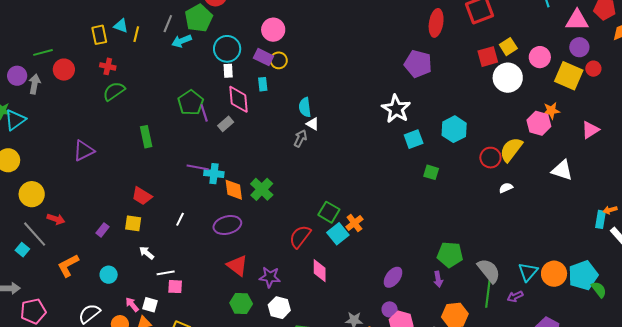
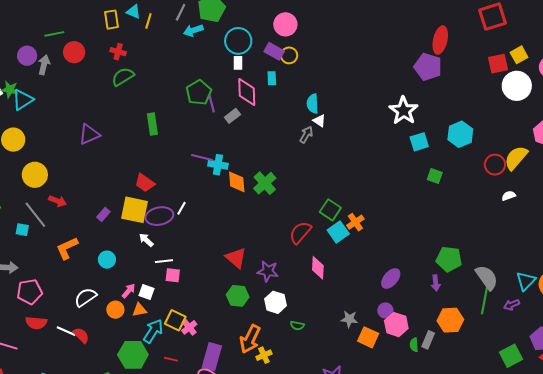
red ellipse: (436, 23) -> (440, 40), moved
yellow square: (133, 223) -> (134, 210), size x1.6
purple ellipse: (227, 225) -> (159, 216), moved
cyan square: (22, 250) -> (22, 230), turned -32
pink arrow: (132, 305) -> (129, 291), turned 77

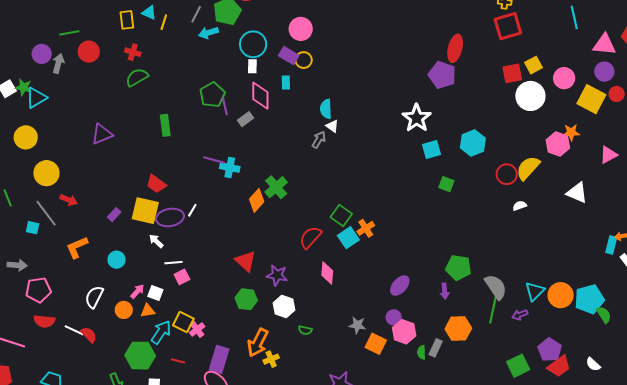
orange diamond: (237, 182) -> (257, 200), moved, turned 45
pink square: (173, 275) -> (182, 277), turned -35
white semicircle: (86, 297) -> (94, 297), turned -30

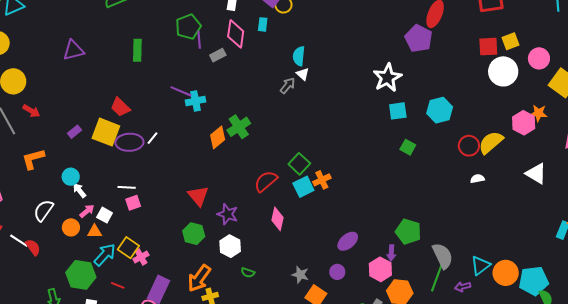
cyan cross: (230, 168) -> (196, 101), turned -30
white arrow: (156, 241) -> (79, 190), moved
pink hexagon: (404, 332) -> (380, 269), moved

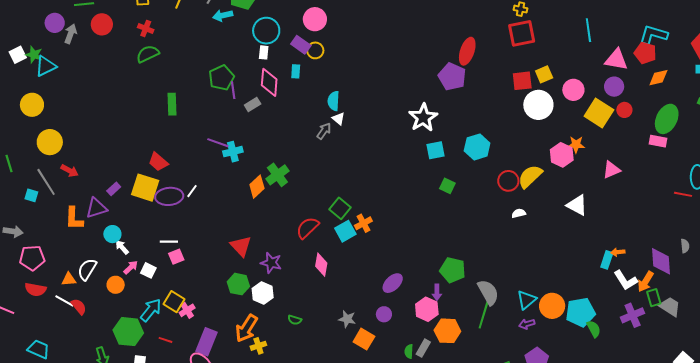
purple triangle: (73, 50) -> (96, 208), moved
orange L-shape: (33, 159) -> (74, 218), turned -70
orange triangle: (95, 232) -> (69, 279), moved
white hexagon: (230, 246) -> (263, 293), moved
purple arrow: (463, 287) -> (527, 324), moved

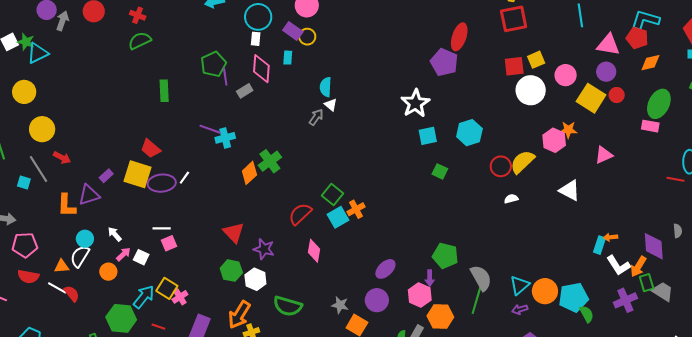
cyan circle: (112, 234) -> (85, 239), moved
purple circle: (384, 314) -> (377, 300), size x1.5
green semicircle: (295, 320) -> (288, 306), size x2.0

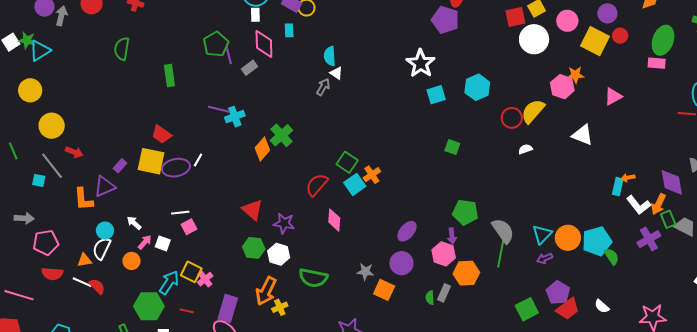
green semicircle: (140, 41) -> (122, 49), moved, turned -50
green square: (440, 171) -> (452, 147), moved

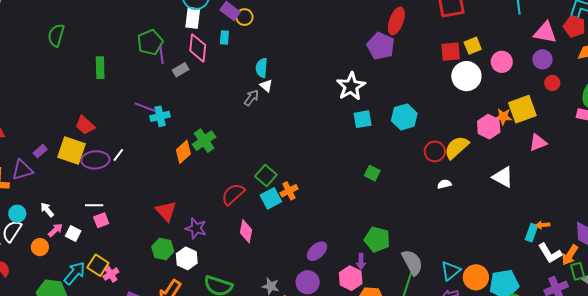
white rectangle: (255, 15) -> (193, 18), size x1.5
yellow square: (595, 41) -> (522, 109), moved, turned 36

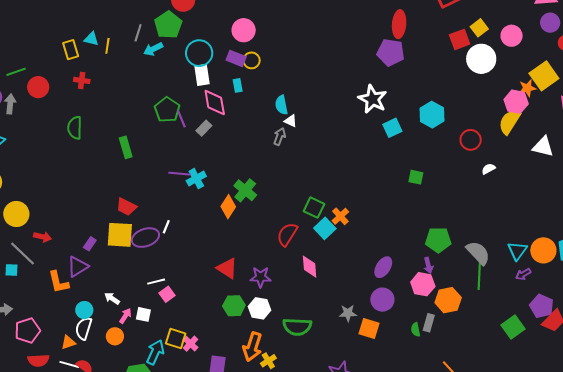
yellow semicircle: (457, 147) -> (510, 122), moved

